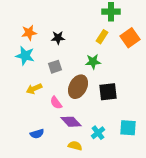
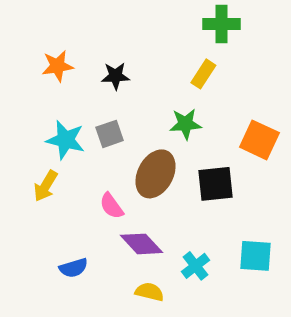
orange square: (130, 38) -> (259, 140), moved, turned -30
cyan star: (25, 56) -> (66, 140), moved
yellow arrow: (34, 89) -> (46, 186), moved, turned -35

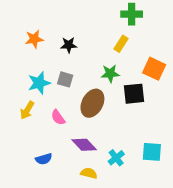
gray square: (110, 134) -> (65, 79), turned 35
cyan star: (66, 140) -> (39, 83), turned -30
orange square: (259, 140) -> (154, 69), moved
black square: (215, 184) -> (134, 94), moved
pink semicircle: (112, 206) -> (58, 117), moved

